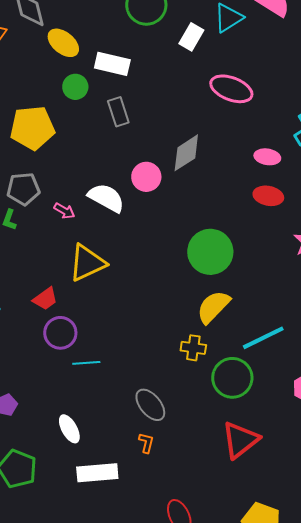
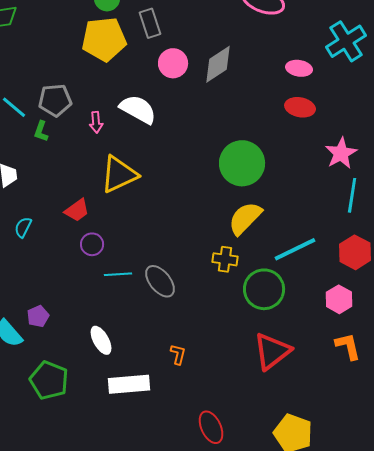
yellow pentagon: (32, 128) -> (104, 39), moved
pink circle: (146, 177) -> (173, 63), moved
pink arrow: (64, 211) -> (96, 122), turned 55
purple circle: (60, 333) -> (92, 244), size x0.7
gray ellipse: (150, 405) -> (160, 281), moved

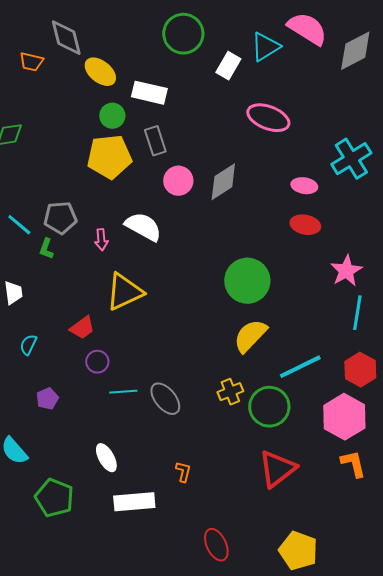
yellow cross: (225, 259) -> (230, 392), moved, turned -30
pink hexagon: (339, 299) -> (344, 417), size x1.6
purple pentagon: (38, 316) -> (47, 399), moved

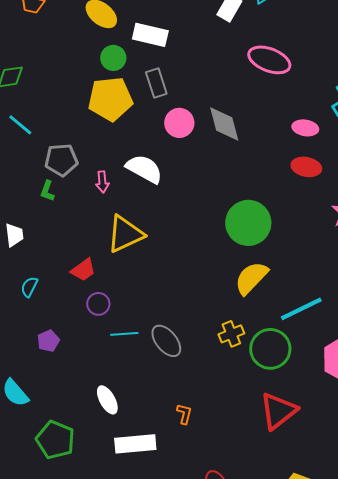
gray diamond: (223, 182) -> (224, 124), turned -72
cyan line: (19, 225) -> (20, 125), moved

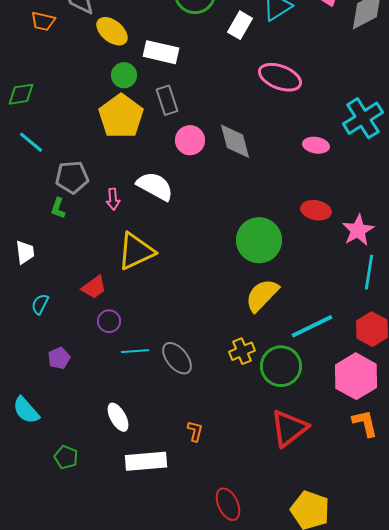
yellow pentagon: (110, 99) -> (121, 116), turned -30
red ellipse: (306, 167) -> (316, 210), moved
green pentagon: (55, 440) -> (66, 457), size x0.6

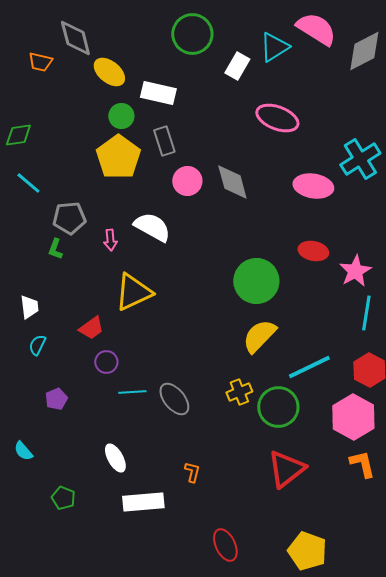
pink ellipse: (316, 145) -> (313, 186), size x1.5
white trapezoid: (25, 252) -> (29, 307), moved
cyan semicircle: (26, 410) -> (23, 451), size x0.7

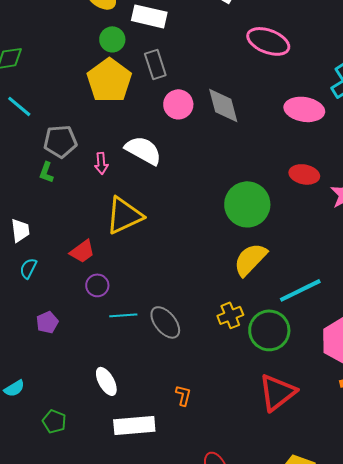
cyan semicircle: (23, 451) -> (14, 388), moved, turned -80

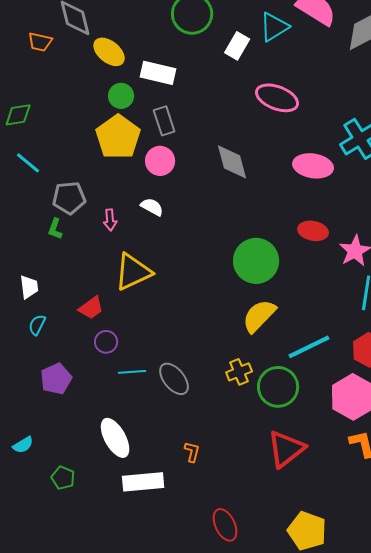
pink circle: (178, 104) -> (160, 161), moved
white semicircle: (143, 150) -> (152, 207), size x0.6
purple pentagon: (47, 322) -> (56, 379), size x1.4
white ellipse: (106, 381) -> (115, 438), size x1.4

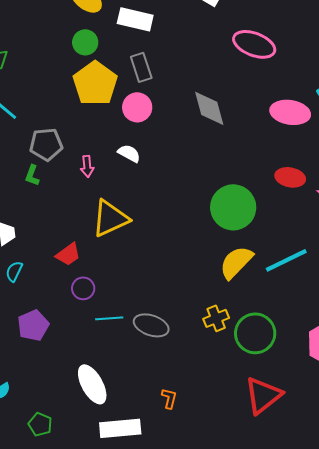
green circle: (121, 96) -> (85, 42), moved
cyan line: (309, 347) -> (286, 260), moved
gray ellipse: (174, 379) -> (151, 325), turned -32

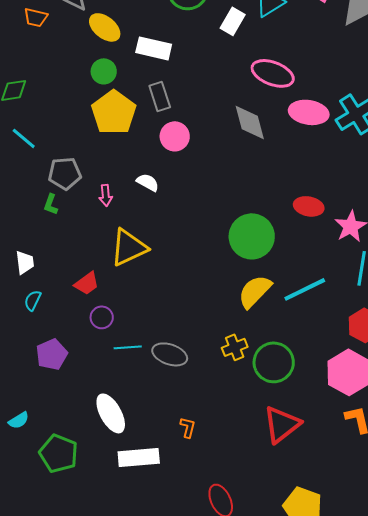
pink circle: (137, 107) -> (175, 136), moved
gray diamond: (209, 108) -> (250, 122), moved
pink ellipse: (290, 112) -> (309, 112), moved
green pentagon: (40, 424) -> (59, 453), size x1.6

